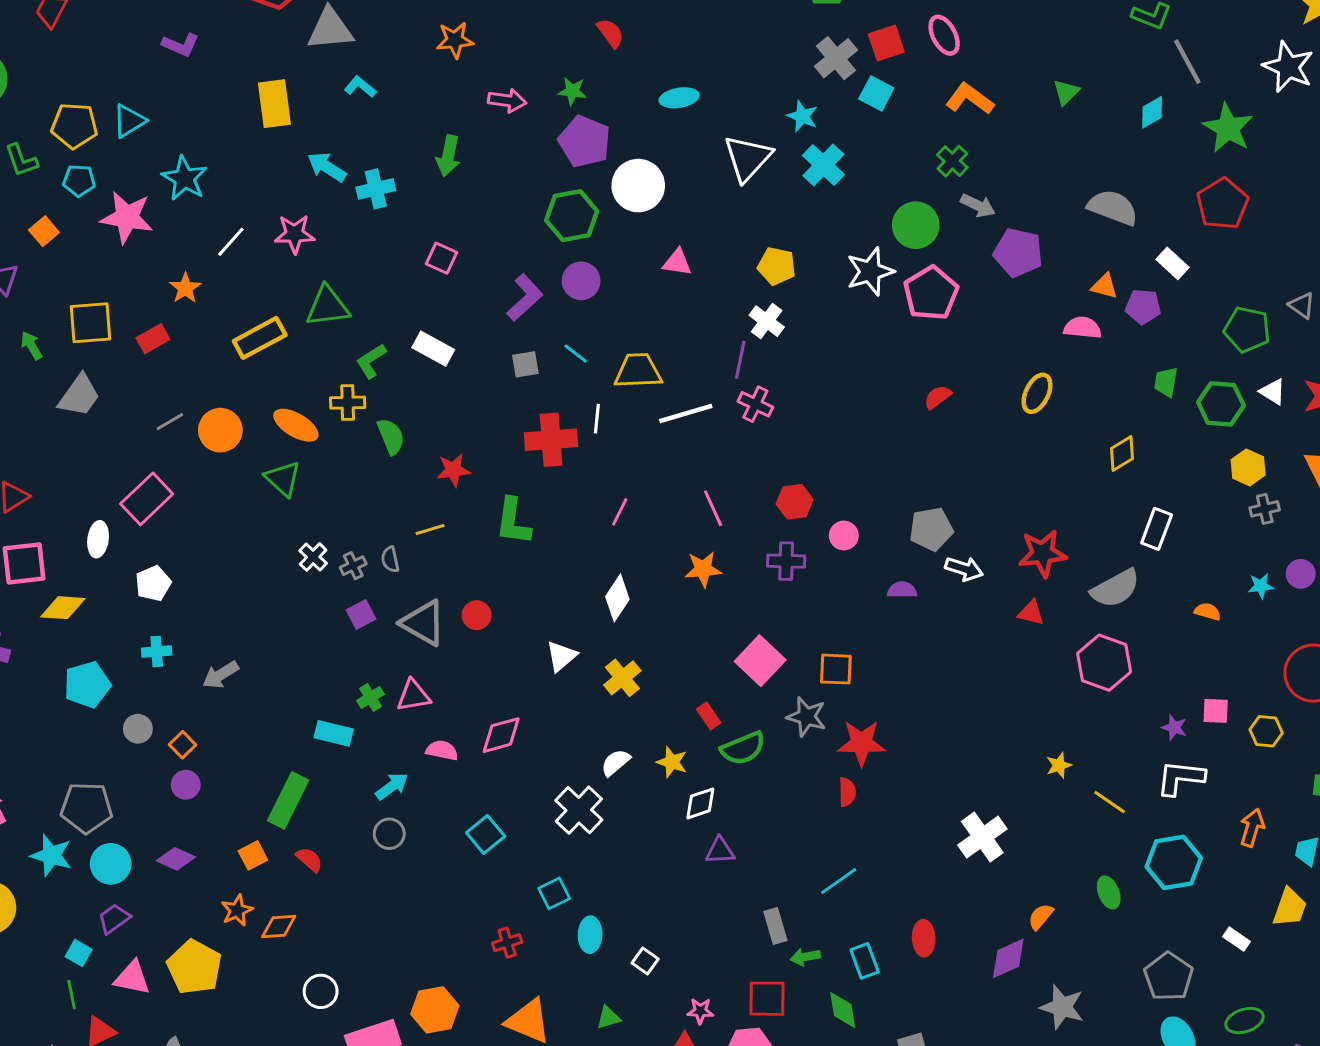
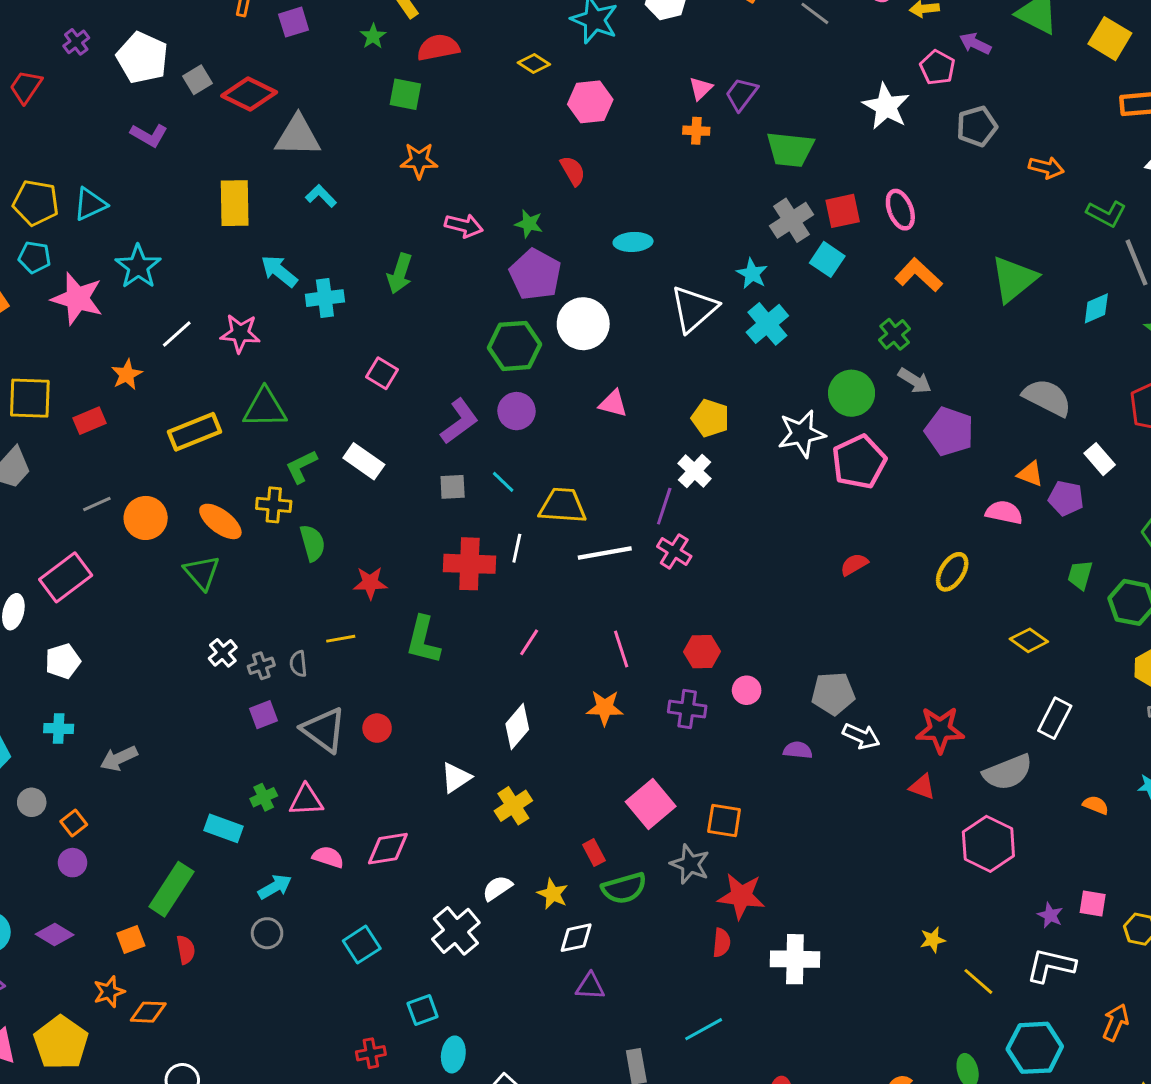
green triangle: (1066, 92) -> (1014, 279), size x1.8
yellow diamond: (1122, 454) -> (1029, 640), turned 60
white cross: (982, 837) -> (795, 959), moved, turned 30
red semicircle: (309, 860) -> (186, 950), turned 32

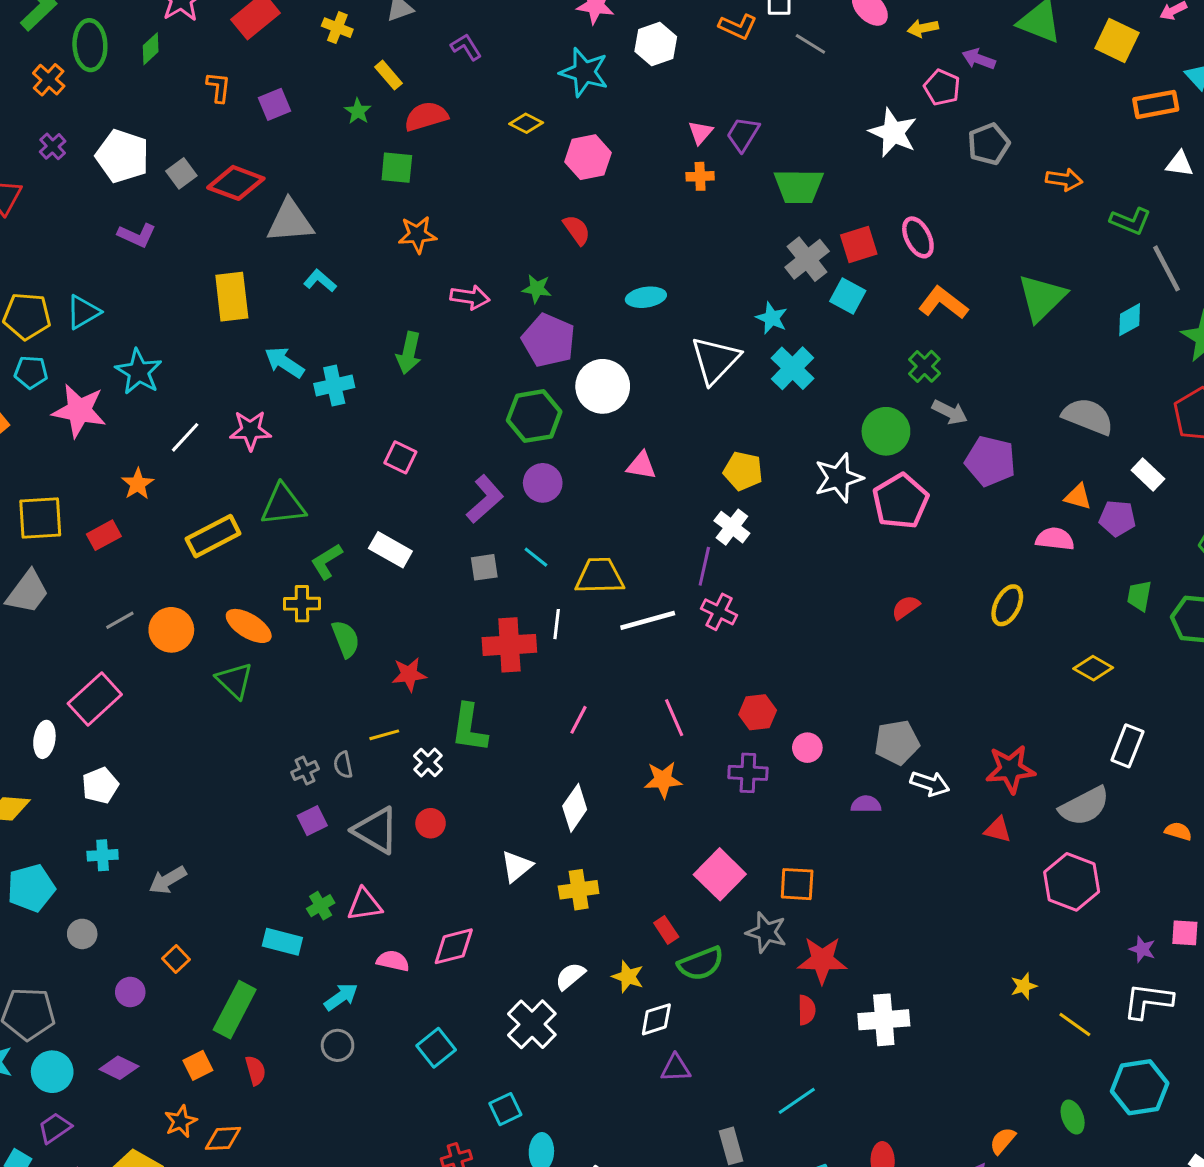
white cross: (223, 653) -> (428, 763), moved
yellow cross: (513, 806) -> (579, 890), turned 30
orange square: (74, 823) -> (176, 959), moved

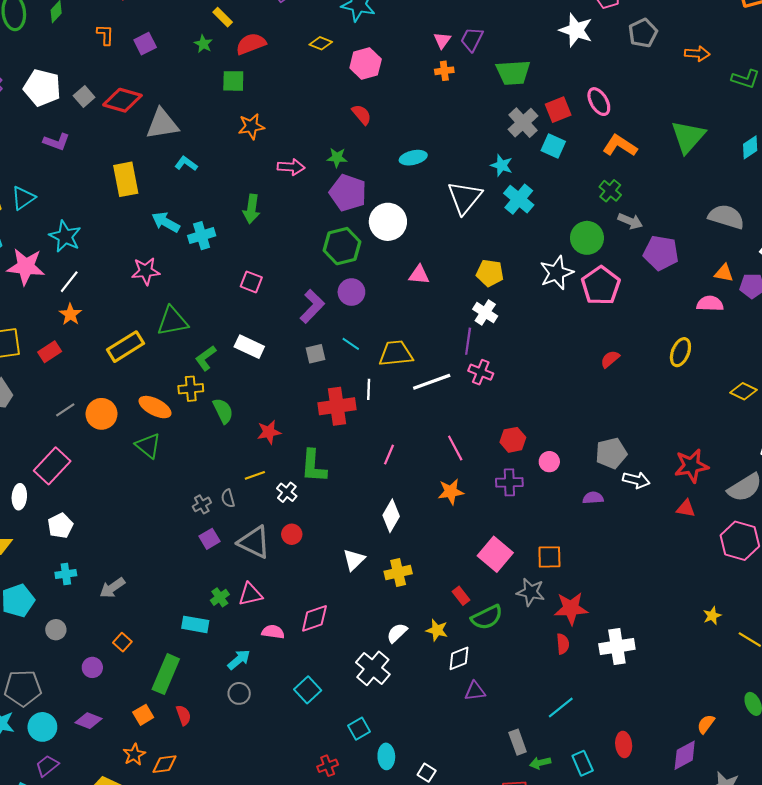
white line: (185, 437) -> (69, 282), moved

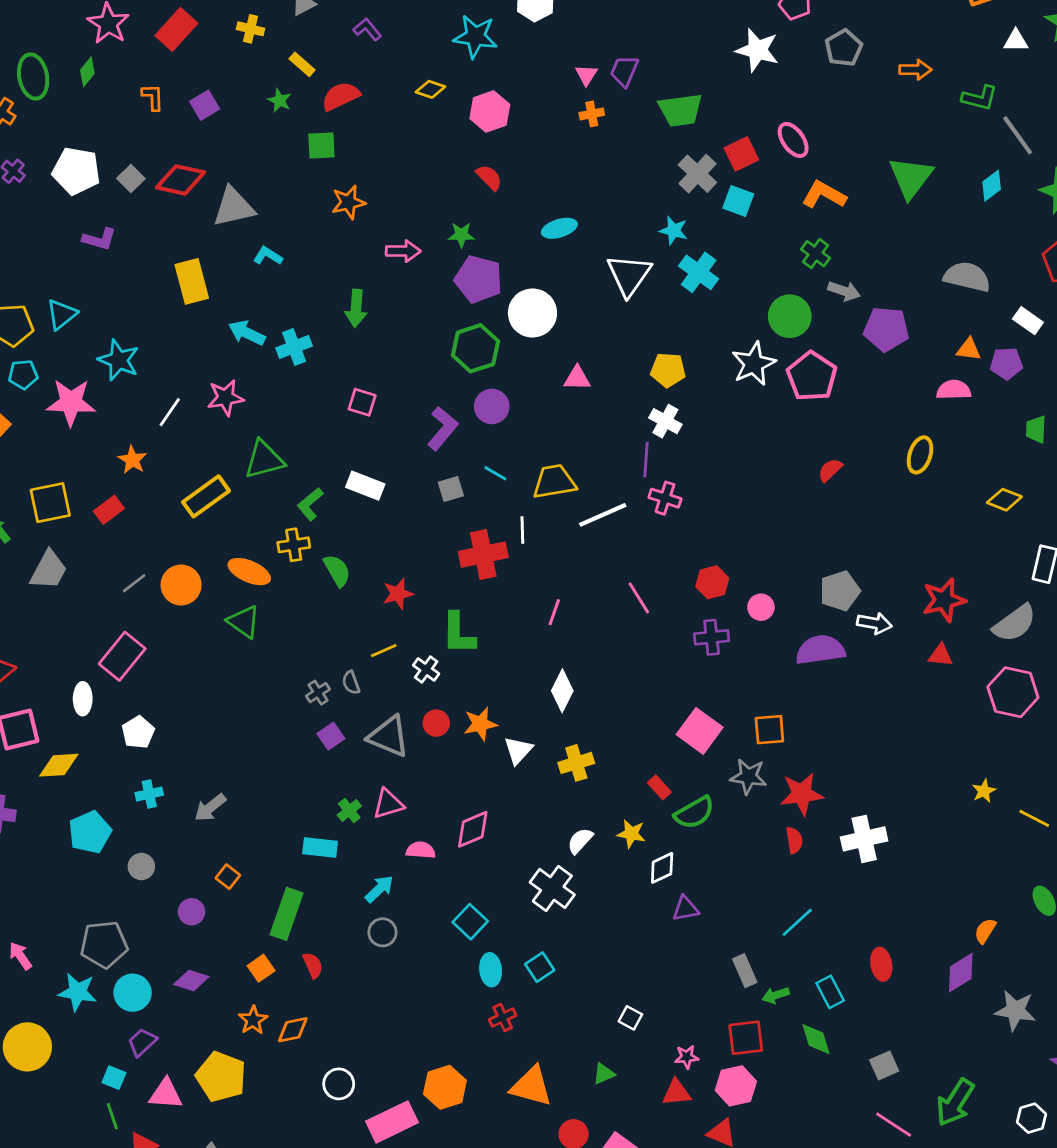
white line: (69, 282) -> (170, 412), moved
orange star: (451, 492) -> (480, 724), moved
purple semicircle: (593, 498) -> (820, 650), size x1.8
cyan ellipse: (386, 756) -> (491, 970), moved

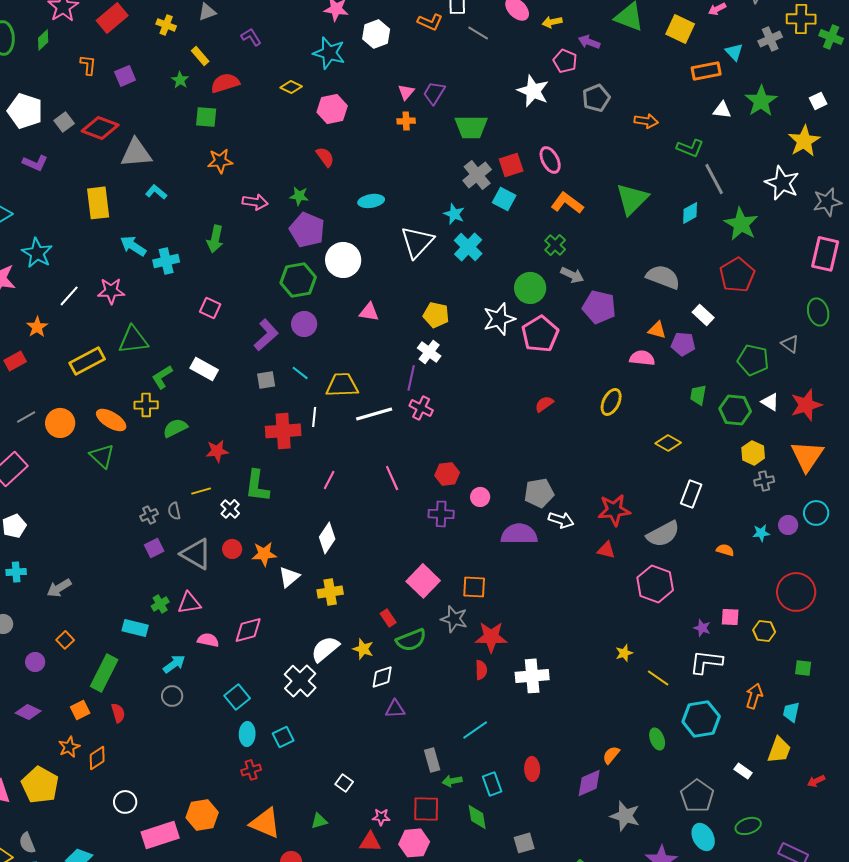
green semicircle: (337, 570) -> (175, 428), turned -95
white semicircle: (580, 841) -> (325, 649), size x1.4
orange diamond: (293, 1030) -> (97, 758), turned -30

